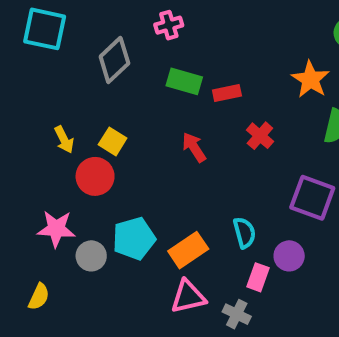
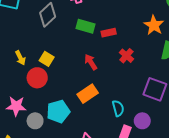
orange rectangle: (188, 250) -> (88, 94), moved

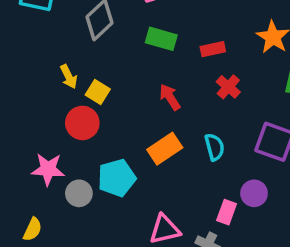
red rectangle: (109, 33) -> (213, 49), moved
yellow arrow: (20, 58) -> (69, 77), moved
cyan semicircle: (118, 108) -> (215, 147), moved

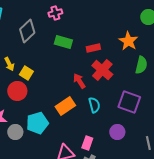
red cross: (228, 87) -> (102, 70), size x1.5
red arrow: (170, 97) -> (79, 81), moved
pink rectangle: (227, 212) -> (87, 143), moved

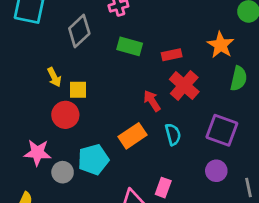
yellow square: (26, 73) -> (78, 90), turned -32
purple circle: (117, 132) -> (216, 171), moved

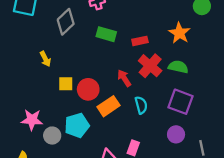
green semicircle: (239, 79) -> (178, 67), moved, turned -90
yellow square: (78, 90) -> (66, 84), moved
red circle: (65, 115) -> (88, 89), moved

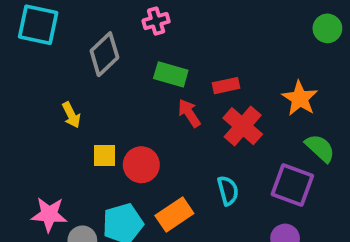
orange star: (179, 33) -> (300, 98), moved
green semicircle: (178, 67) -> (320, 148), moved, turned 30
red arrow: (124, 78) -> (189, 113), moved
orange rectangle: (108, 106) -> (174, 214), moved

